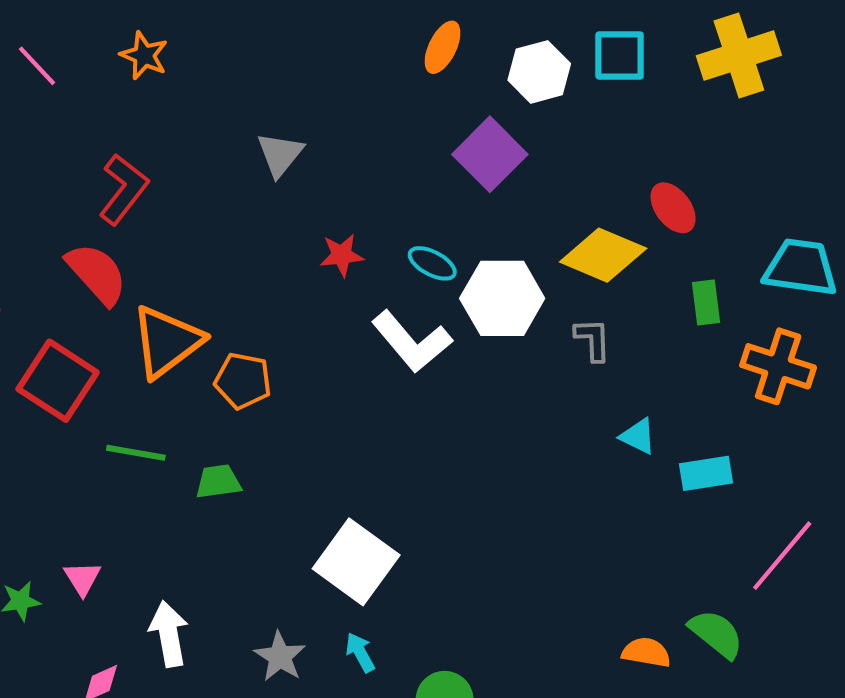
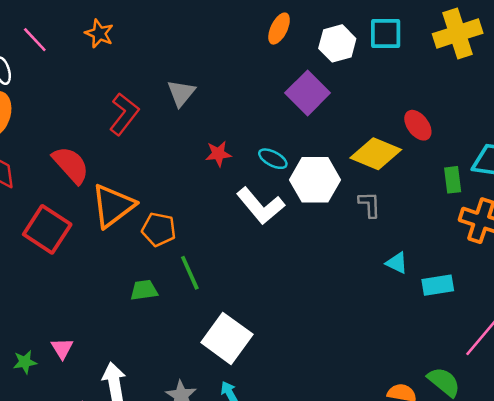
red L-shape: (123, 189) -> (124, 114), moved
green rectangle: (706, 303) -> (453, 180), moved
green line: (136, 453) -> (190, 273), moved, turned 56

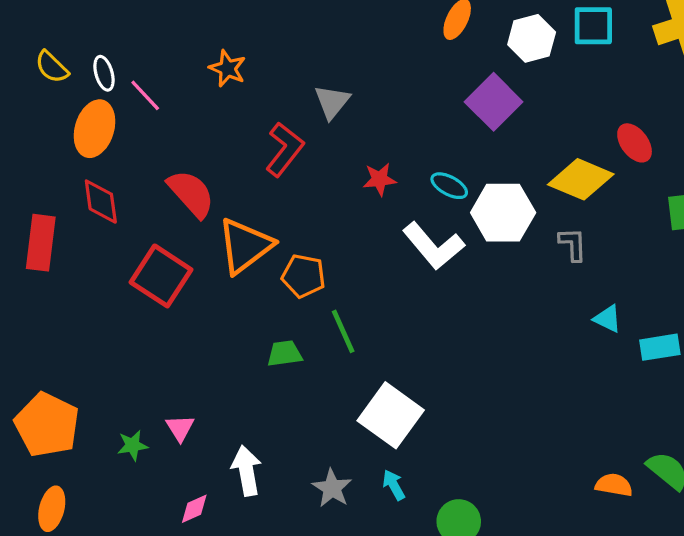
orange star: (99, 33) -> (228, 68), moved
pink line: (35, 40) -> (145, 95), moved
red L-shape: (124, 114) -> (285, 149), moved

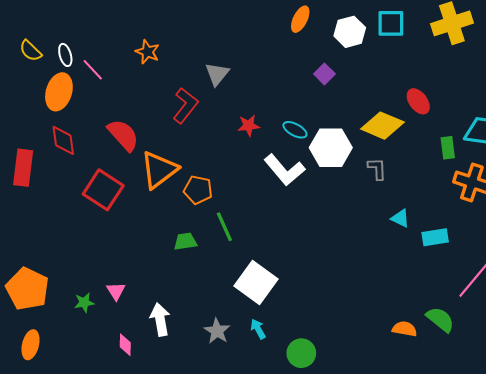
purple square: (494, 102) -> (324, 74), size x0.6
pink diamond: (194, 509) -> (125, 345), turned -65

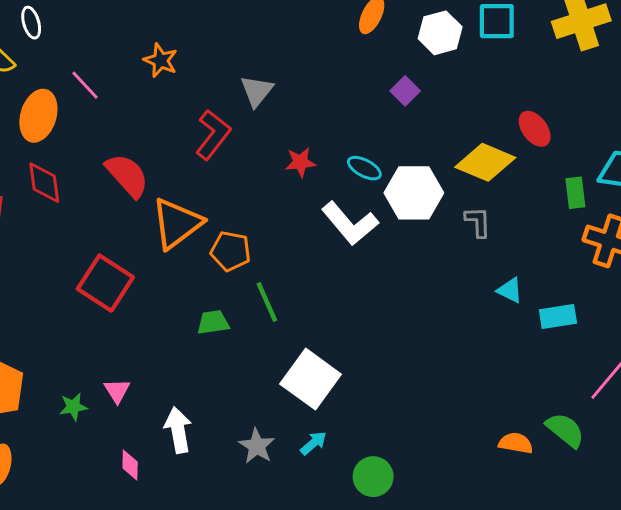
white ellipse: (65, 55) -> (31, 23), moved
red square: (103, 190) -> (105, 283), moved
cyan arrow: (258, 329) -> (313, 443), turned 78

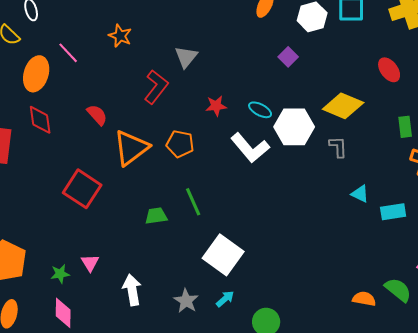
red ellipse: (535, 129) -> (389, 70), moved
red semicircle: (127, 175) -> (97, 115), size x0.7
orange pentagon: (231, 251) -> (180, 144), moved
pink diamond: (130, 465) -> (63, 313), moved, size x1.4

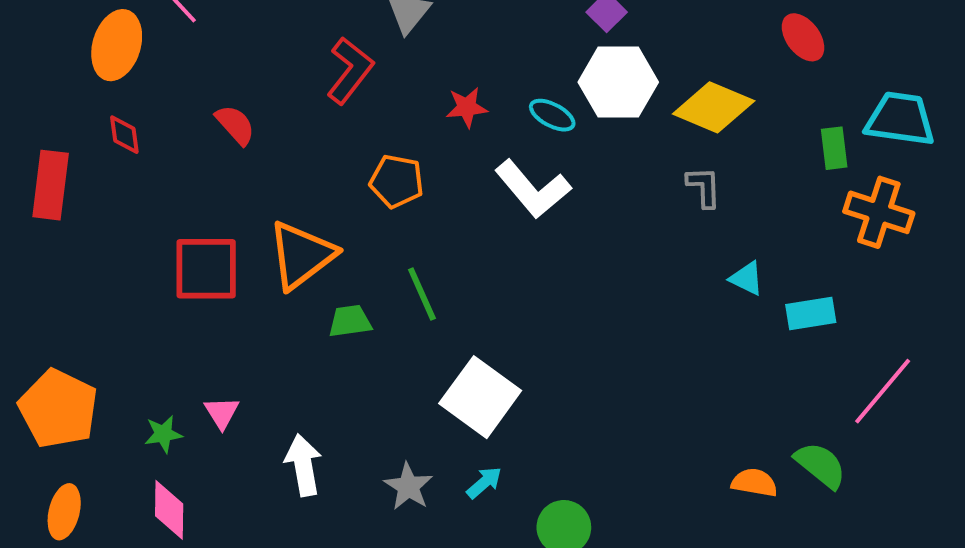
red diamond: (40, 120) -> (124, 135), size x0.7
white hexagon: (294, 127) -> (618, 82), moved
orange triangle: (131, 148) -> (301, 255), moved
red square: (82, 189) -> (206, 269), turned -33

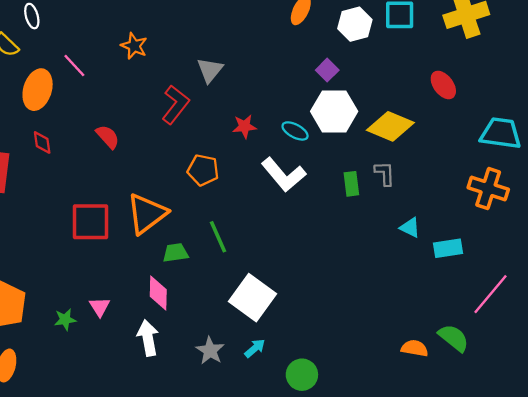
green rectangle: (834, 148) -> (351, 184), moved
pink diamond: (169, 510) -> (158, 293), moved

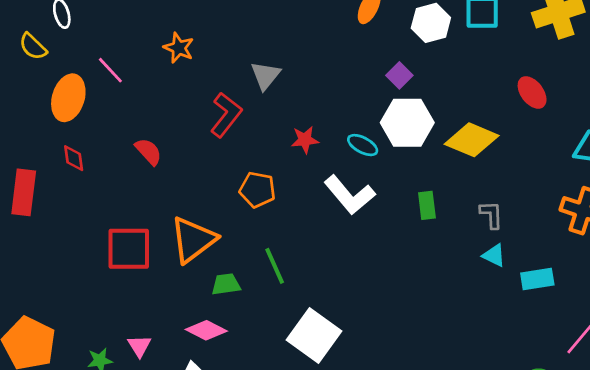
gray L-shape: (385, 174) -> (491, 215), moved
pink diamond: (158, 293) -> (206, 330), turned -64

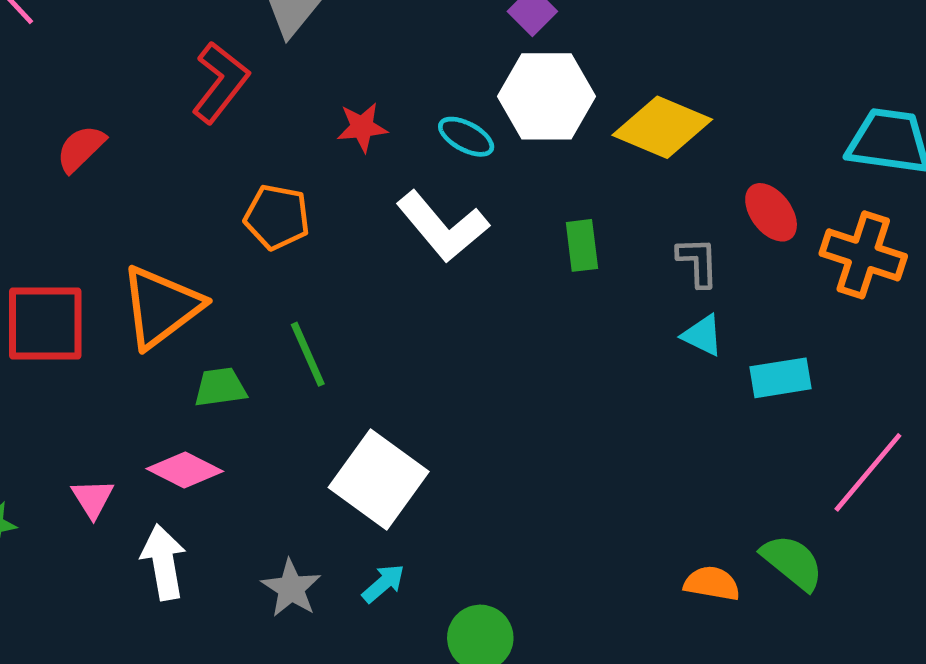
red ellipse: (532, 92) -> (771, 212), moved
red semicircle: (148, 152) -> (81, 148), turned -92
pink triangle: (139, 346) -> (93, 498), moved

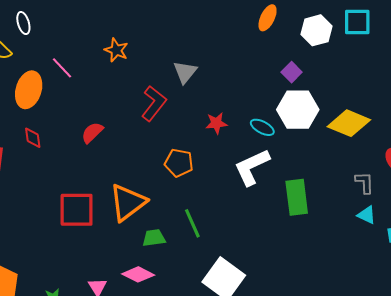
white L-shape: (442, 226) -> (252, 167), turned 105
green rectangle: (582, 245) -> (297, 197), moved, size x1.6

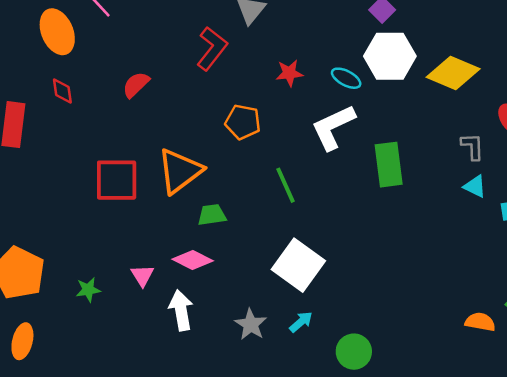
orange ellipse: (29, 90) -> (57, 32), turned -40
green line: (192, 223) -> (285, 185), moved

